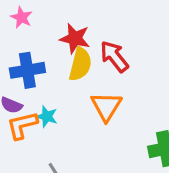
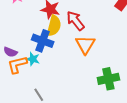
blue cross: (27, 70) -> (43, 41), moved, turned 30
orange triangle: (106, 106) -> (85, 45), moved

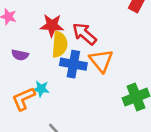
blue cross: (43, 41) -> (73, 64), moved
purple semicircle: (10, 52) -> (20, 55), moved

